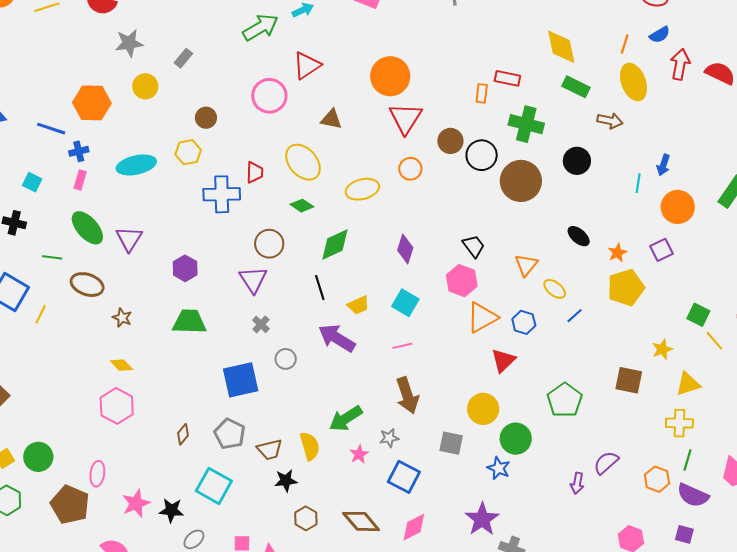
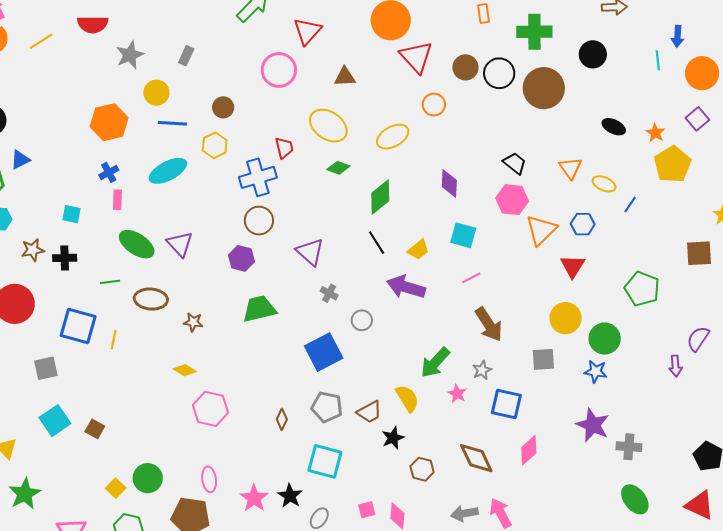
blue line: (51, 129) -> (172, 123), moved
brown circle: (269, 244) -> (259, 221), moved
yellow diamond: (121, 365) -> (185, 370), moved
black star: (171, 510) -> (290, 496), turned -30
brown diamond: (361, 521) -> (476, 458), turned 30

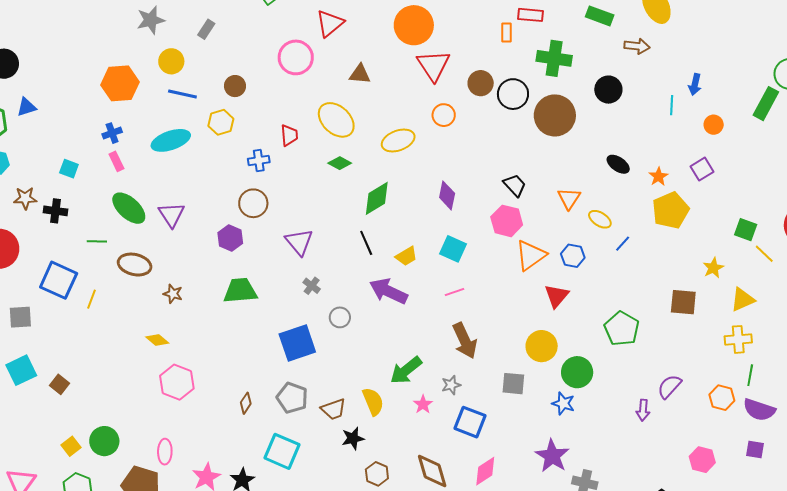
orange circle: (702, 73) -> (714, 125), size x0.6
blue cross: (258, 177) -> (259, 161), size x0.6
pink rectangle: (117, 200) -> (116, 161), turned -36

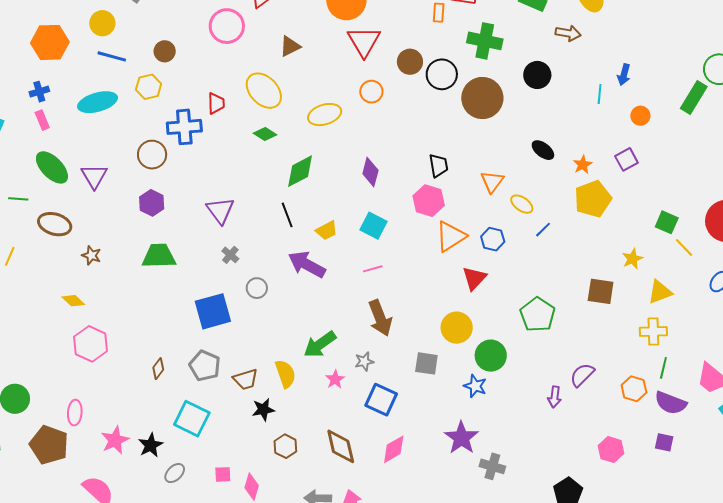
brown triangle: (360, 74) -> (290, 46), turned -35
blue cross: (259, 161) -> (184, 127), size x1.6
black trapezoid: (515, 185) -> (439, 166), turned 30
brown circle: (253, 203) -> (152, 155), moved

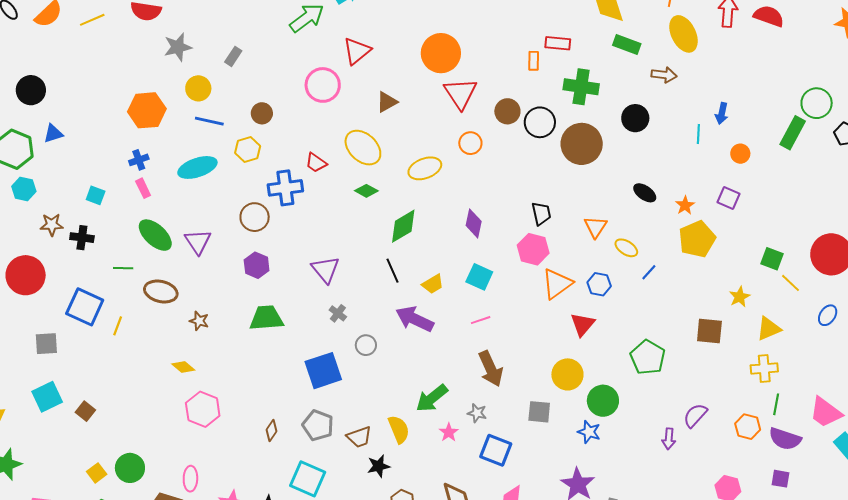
red trapezoid: (216, 103) -> (316, 163), turned 130
purple square: (626, 159) -> (729, 198), turned -35
gray star: (364, 361) -> (477, 413), turned 30

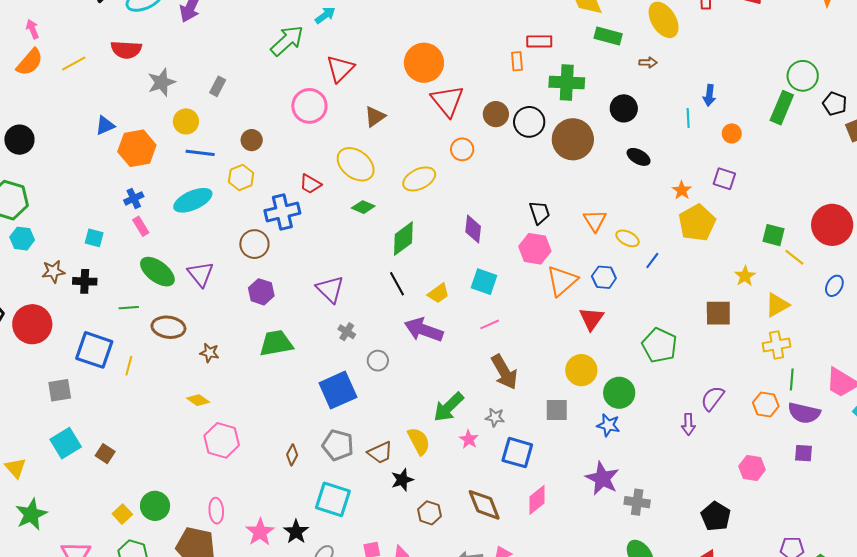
brown arrow: (664, 75) -> (648, 62), size x0.7
blue triangle: (53, 134) -> (105, 125), moved
black ellipse: (645, 193) -> (639, 157), moved

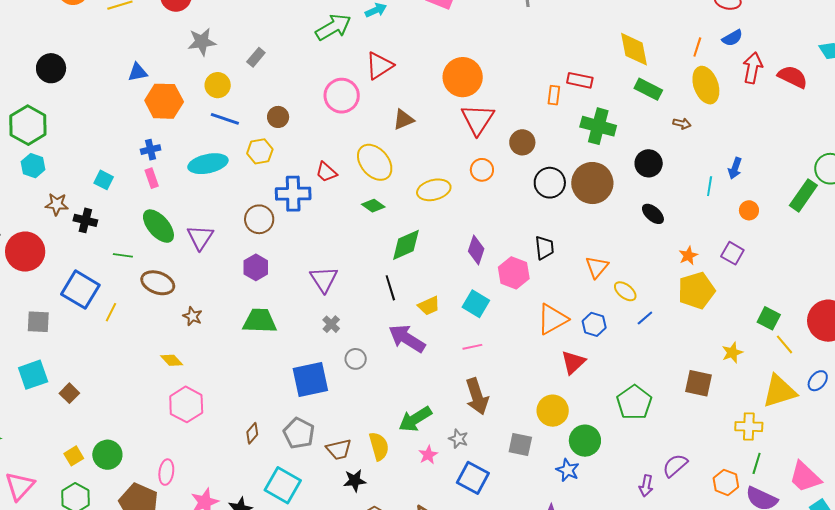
black circle: (529, 122) -> (550, 183), moved
pink hexagon: (535, 249) -> (514, 273), moved
yellow triangle: (777, 305) -> (779, 391), moved, size x1.4

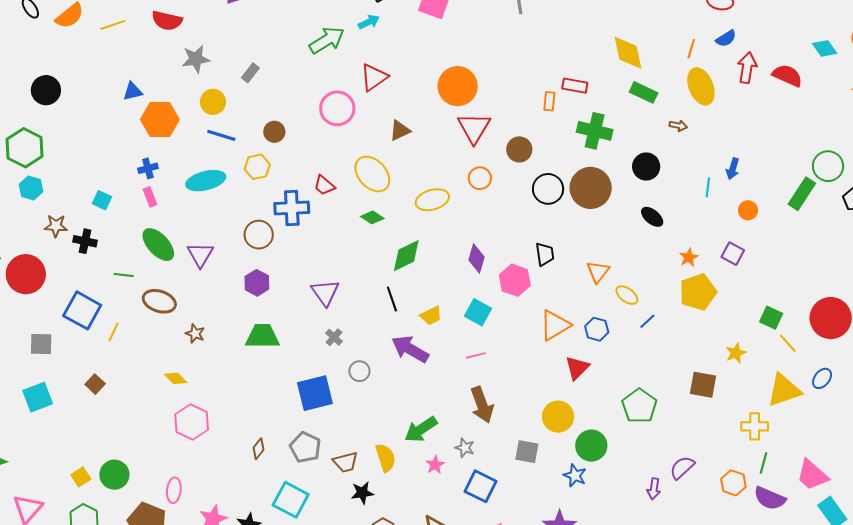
brown square: (69, 393) -> (95, 384), moved

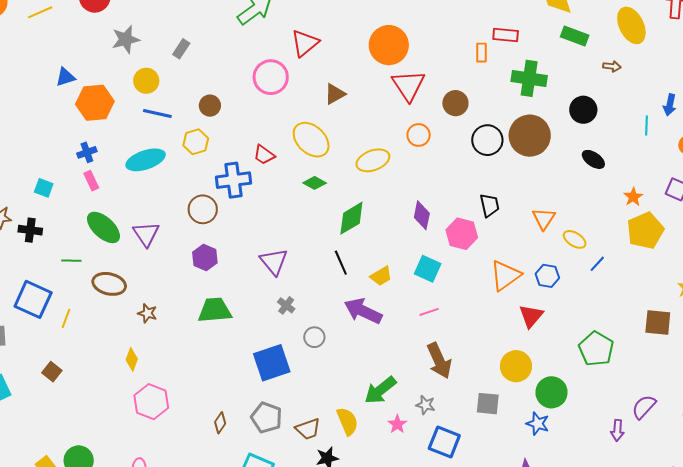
yellow diamond: (176, 378) -> (132, 359), turned 70

